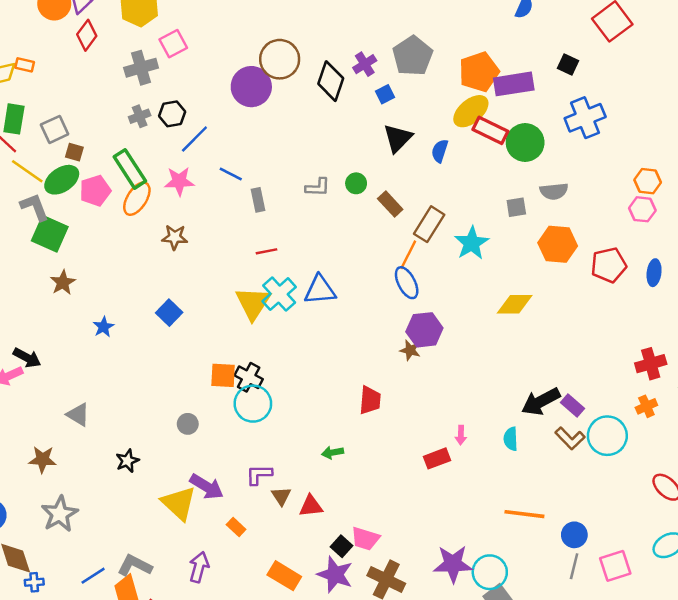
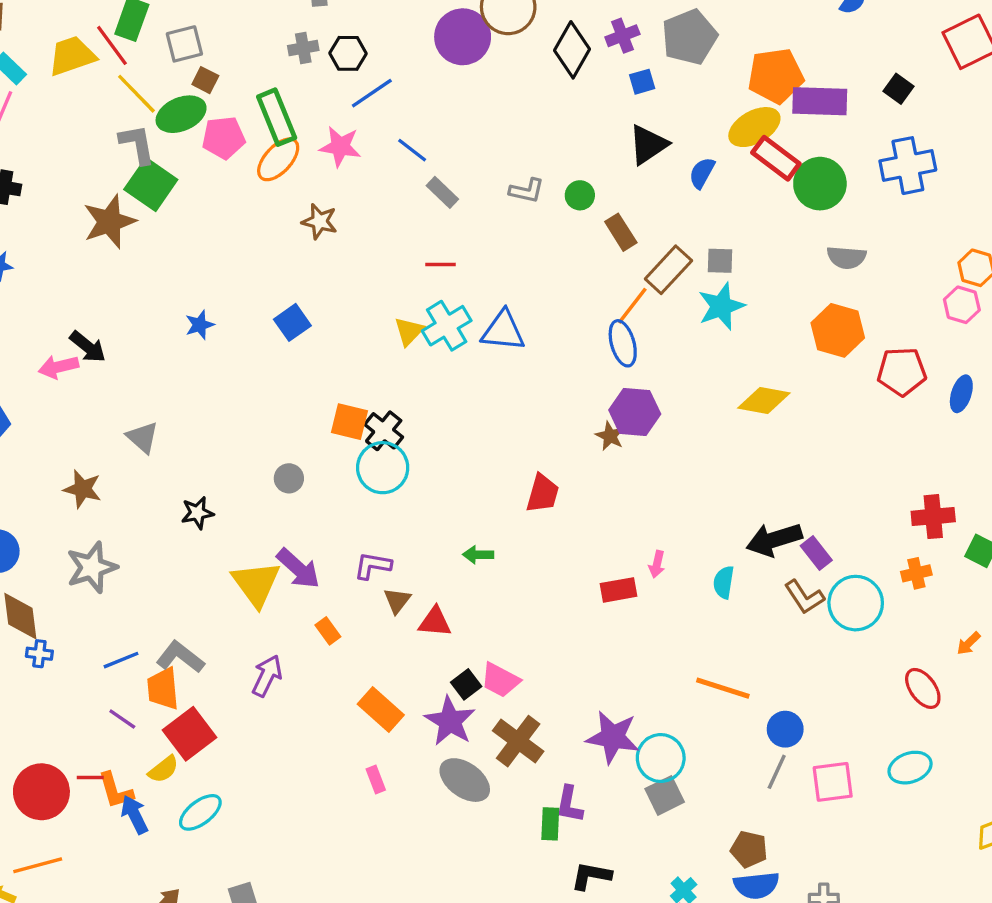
gray rectangle: (258, 200) -> (442, 192), turned -45
gray square: (516, 207) -> (720, 261), moved
brown star: (63, 283) -> (109, 222), moved, size x1.5
yellow triangle: (253, 303) -> (409, 331), size x0.6

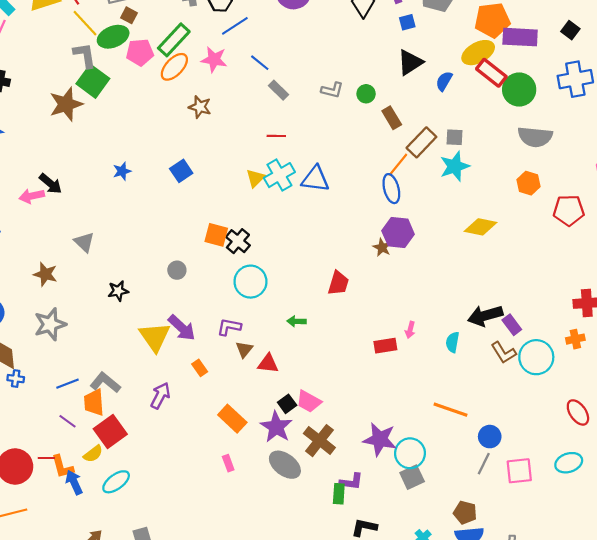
green rectangle: (277, 117) -> (174, 40), turned 64
gray semicircle: (846, 257) -> (535, 137), size x1.4
orange hexagon: (838, 330) -> (529, 183), size x0.7
cyan circle: (383, 468) -> (250, 282), moved
purple L-shape: (569, 804) -> (351, 482), turned -95

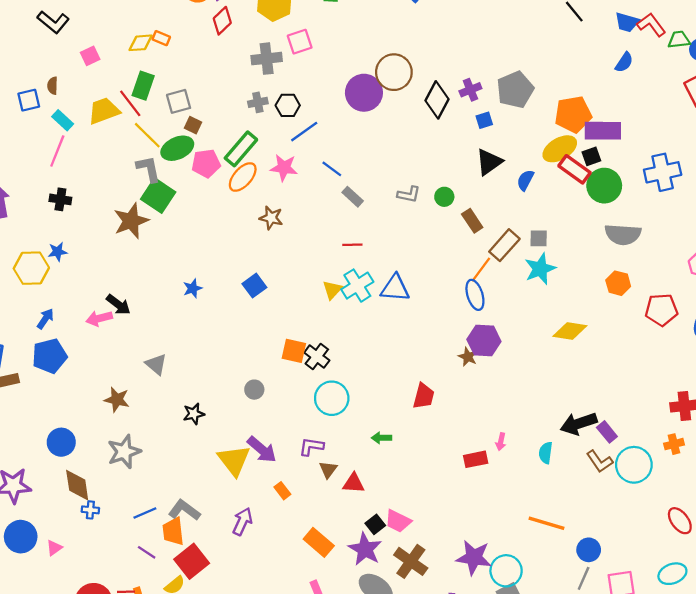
black square: (570, 30) -> (591, 156), moved, turned 36

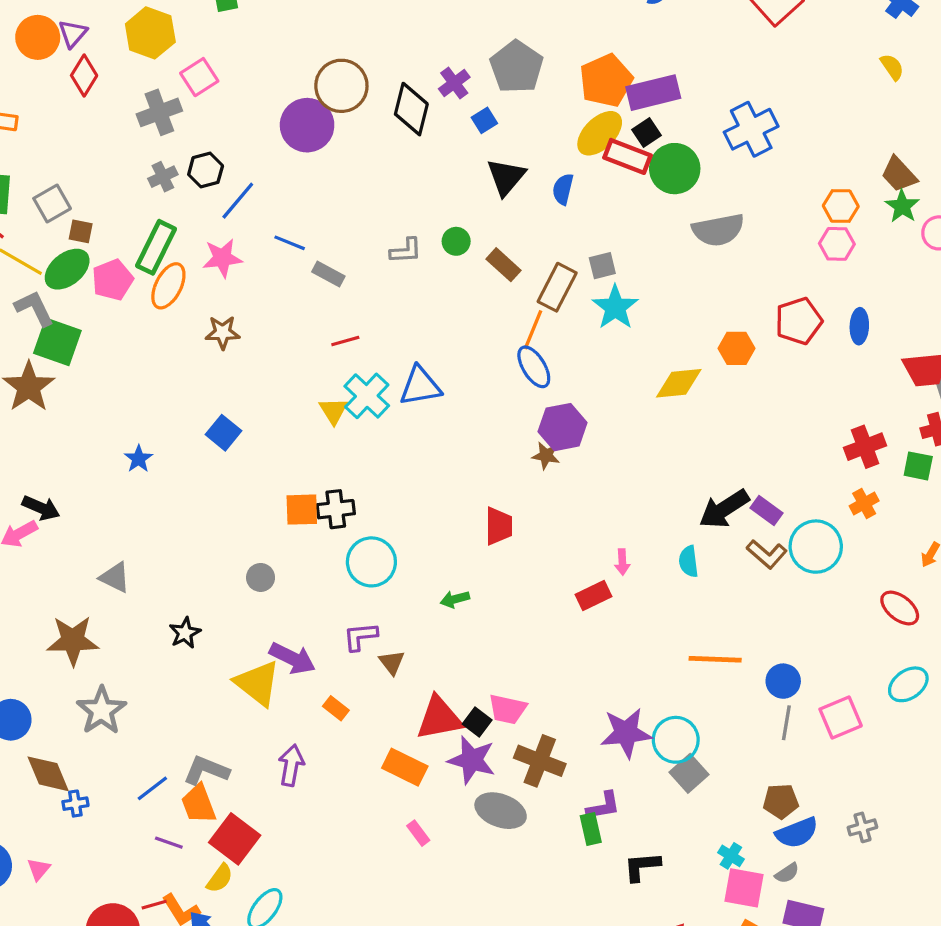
orange hexagon: (618, 283) -> (737, 348), moved
black cross: (317, 357) -> (336, 509), turned -30
brown star: (117, 400) -> (73, 641), size x1.4
red triangle: (354, 483) -> (439, 718), moved, size x1.5

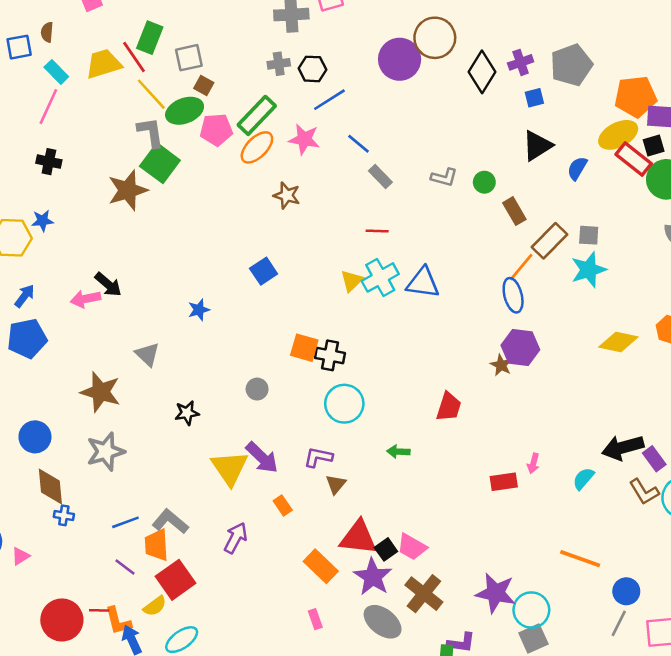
blue star: (139, 459) -> (199, 310), moved
cyan semicircle: (689, 561) -> (583, 479), turned 30

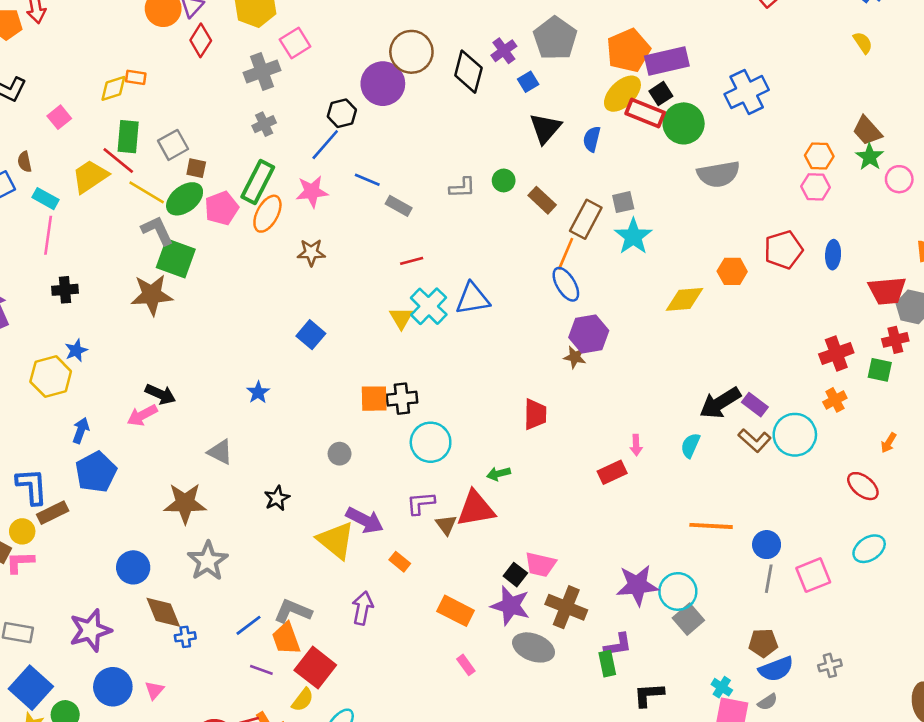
black hexagon: (312, 69) -> (342, 113), moved
brown star: (128, 190) -> (152, 295), turned 30
red triangle: (358, 538) -> (476, 509), moved

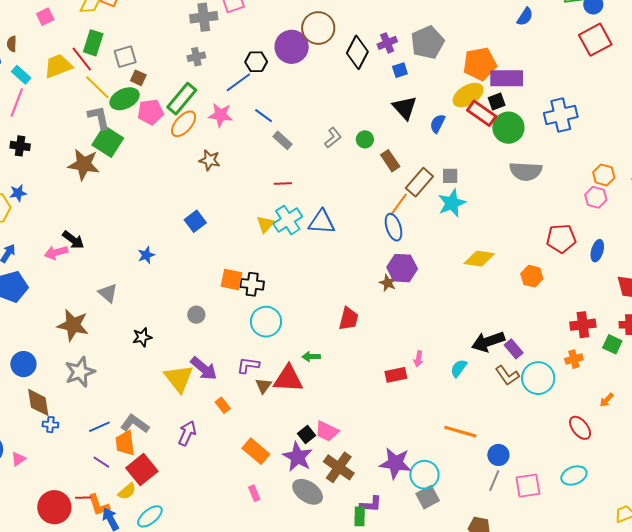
black triangle: (545, 128) -> (405, 108), turned -36
gray L-shape: (462, 188) -> (333, 138), turned -50
orange hexagon: (732, 271) -> (532, 276), moved

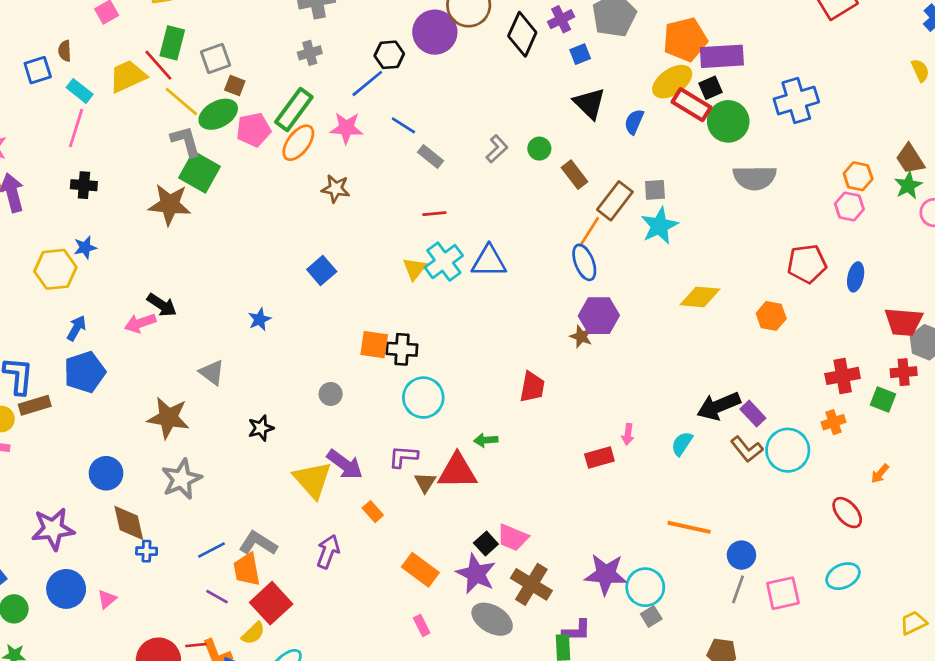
gray square: (428, 497) -> (651, 616), size x0.7

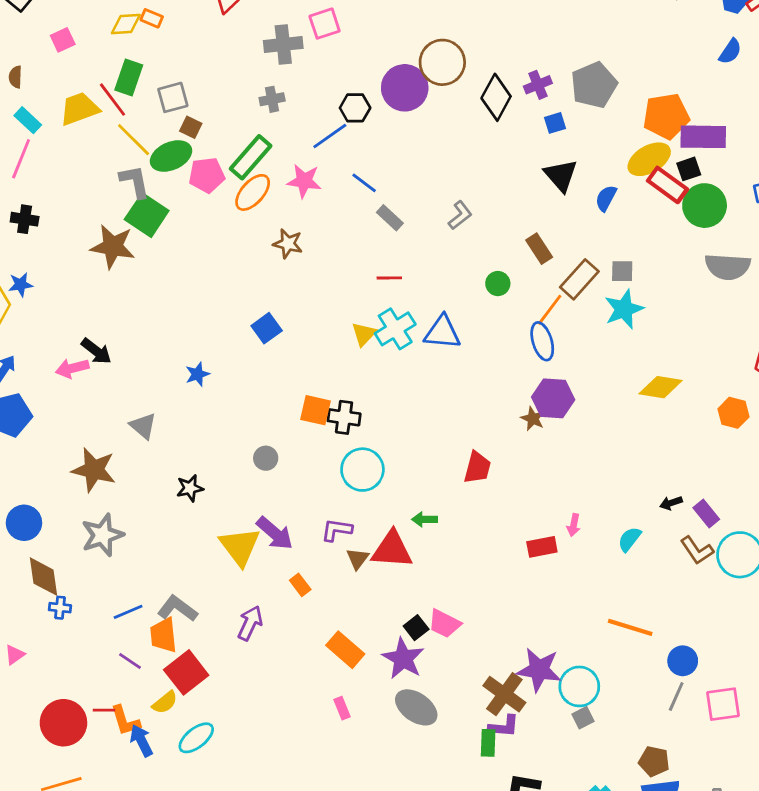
green circle: (539, 149) -> (498, 284), moved
black arrow: (719, 406) -> (671, 503), size x0.5
brown cross: (531, 584) -> (504, 694), moved

